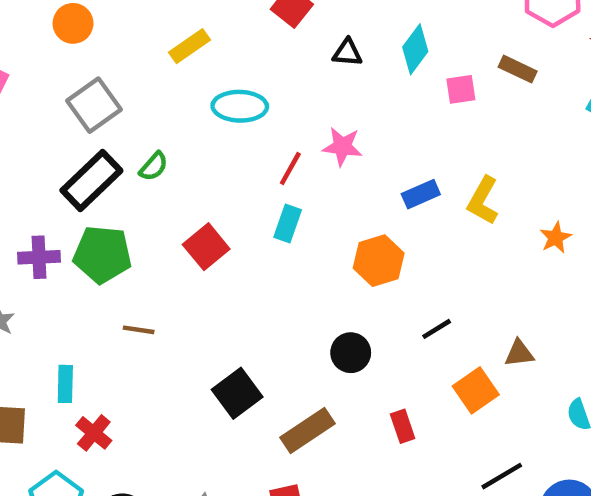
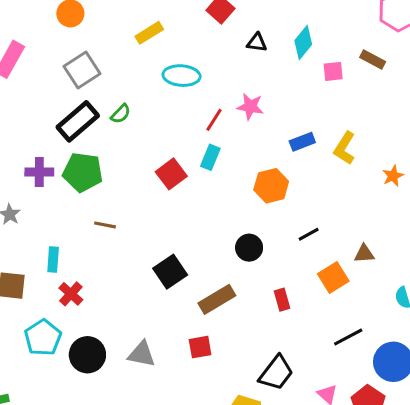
red square: (206, 247) -> (171, 174), moved

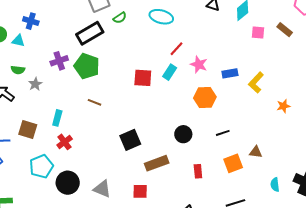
pink star: (250, 107) -> (199, 65), moved
green semicircle: (121, 114) -> (120, 18), moved
purple cross: (39, 172) -> (59, 61), turned -30
red square: (171, 174) -> (143, 78), turned 30

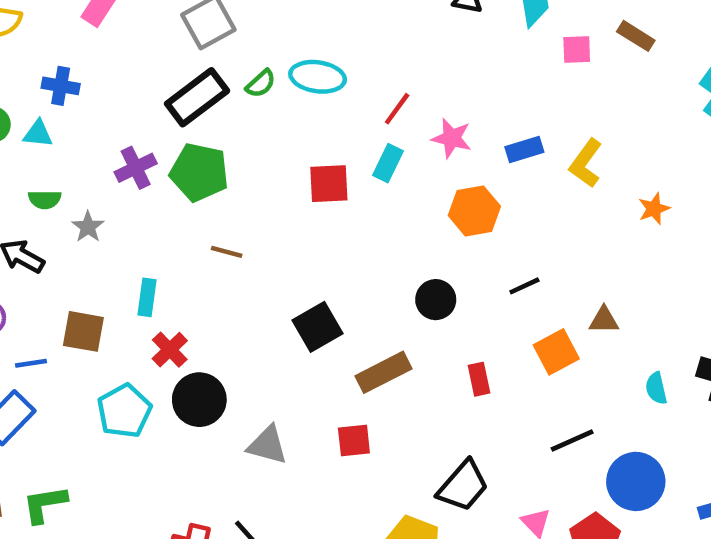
cyan ellipse: (161, 17) -> (318, 77), moved
green semicircle: (120, 18) -> (261, 84), moved
black circle: (68, 183) -> (199, 400), moved

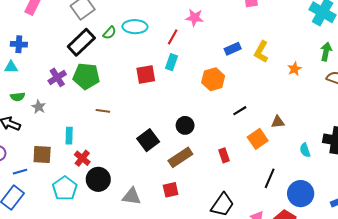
pink star: (452, 138) -> (195, 18), moved
black circle: (436, 300) -> (185, 125), moved
black line: (572, 441) -> (270, 178), turned -36

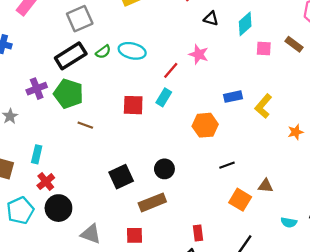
brown line: (103, 111) -> (85, 125), moved
orange square: (258, 139) -> (240, 200), turned -36
cyan semicircle: (305, 150) -> (289, 222), turned -72
red rectangle: (224, 155) -> (198, 233), moved

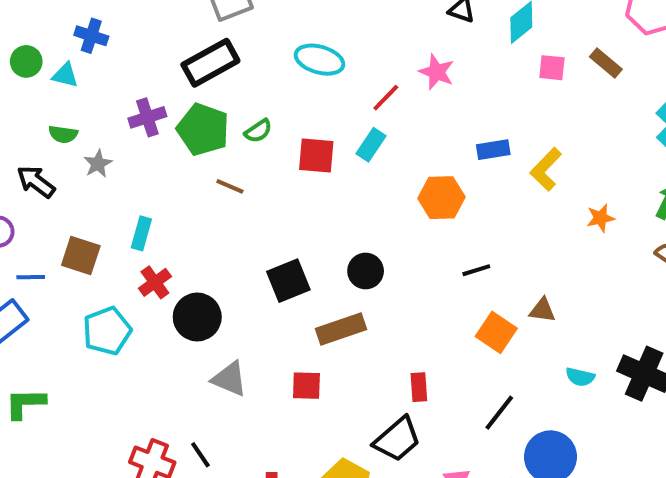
green semicircle: (103, 52) -> (258, 131), moved
black circle: (58, 208) -> (197, 317), moved

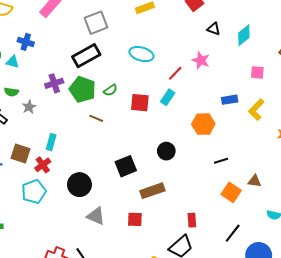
pink square: (552, 68) -> (257, 72), moved
black circle: (366, 271) -> (166, 151), moved
red cross: (155, 282) -> (43, 165), moved

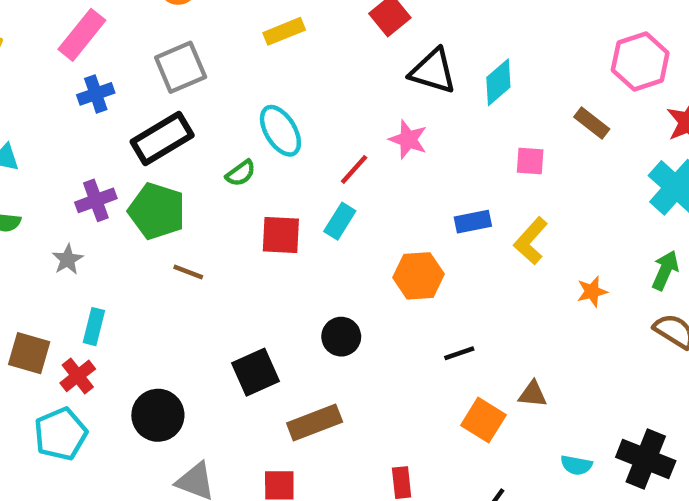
black triangle: (214, 29) -> (433, 71), size x1.6
blue cross: (26, 42) -> (96, 94), moved, turned -35
cyan ellipse: (141, 54) -> (280, 131), turned 45
green semicircle: (110, 90) -> (241, 173), moved
gray star: (29, 107) -> (68, 260), moved

